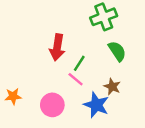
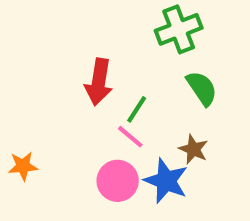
pink circle: (52, 105) -> (118, 181), moved

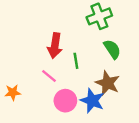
green line: (137, 109) -> (76, 61), turned -42
pink line: (130, 137) -> (49, 76), moved
brown star: (193, 149) -> (108, 83), size x1.5

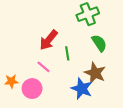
red arrow: (55, 46) -> (49, 40), turned 30
pink circle: (65, 101) -> (32, 89), moved

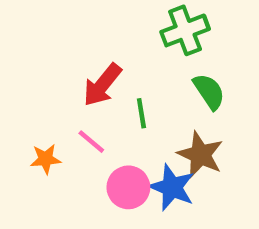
orange star: (11, 81) -> (46, 159), moved
pink circle: (32, 89) -> (128, 187), moved

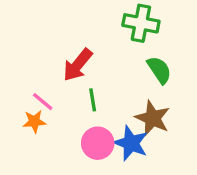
green cross: (185, 30) -> (141, 23), turned 32
green line: (141, 113) -> (93, 100), moved
pink line: (91, 142) -> (43, 102), moved

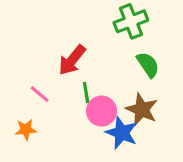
green cross: (141, 23) -> (131, 21), turned -32
orange star: (34, 122) -> (26, 130), moved
pink circle: (98, 143) -> (102, 111), moved

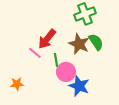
pink line: (40, 94) -> (35, 53), moved
brown star: (142, 109) -> (79, 44), moved

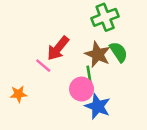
green line: (56, 60) -> (89, 74), moved
orange star: (17, 84) -> (18, 94), moved

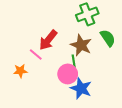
green semicircle: (119, 52) -> (108, 38), moved
orange star: (18, 94) -> (20, 71), moved

